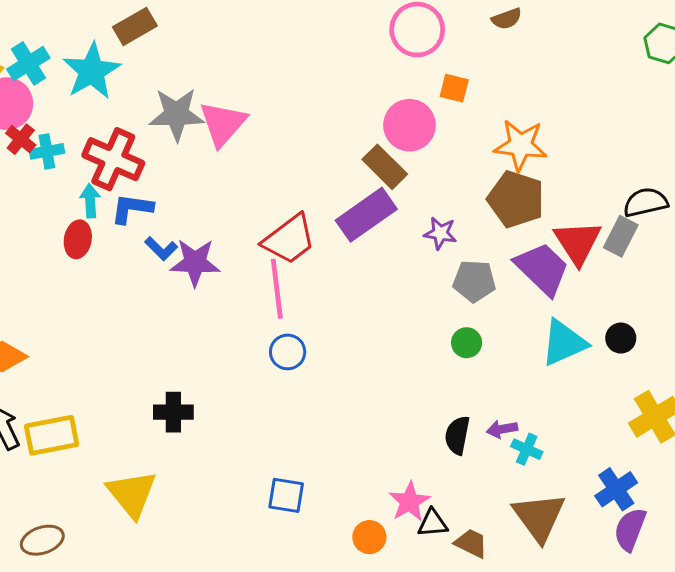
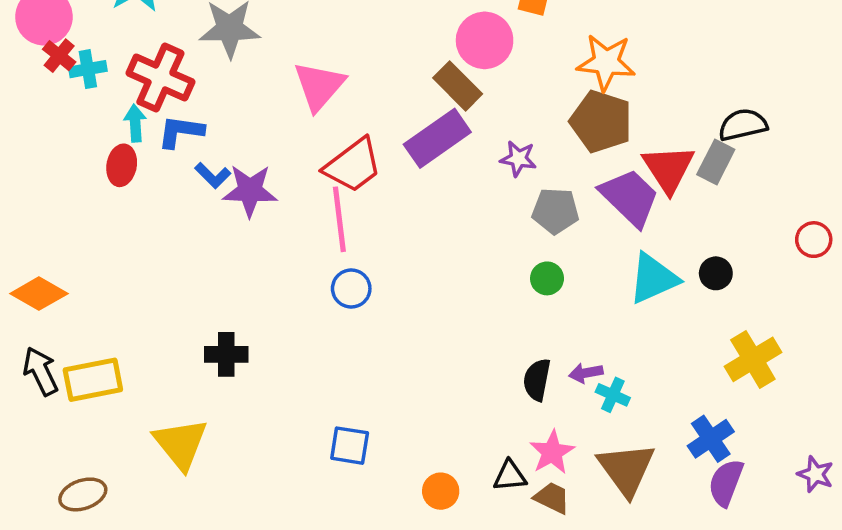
pink triangle: (223, 124) -> (319, 86), moved
pink star: (409, 502) -> (552, 452), moved

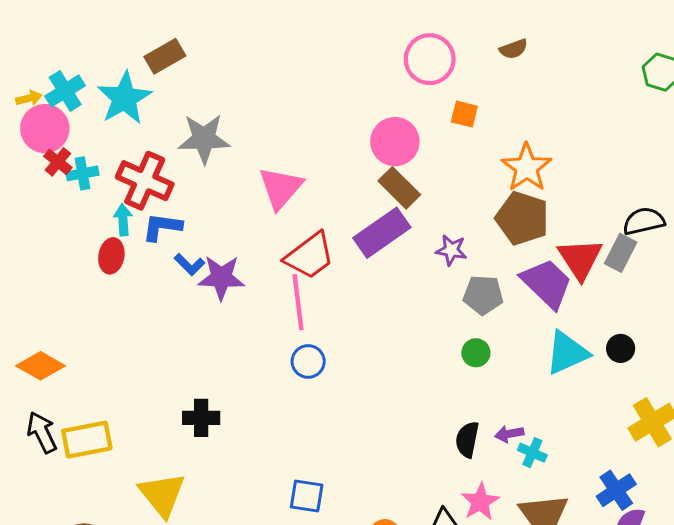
pink circle: (485, 40) -> (395, 142), moved
orange star: (606, 62) -> (527, 168), turned 30

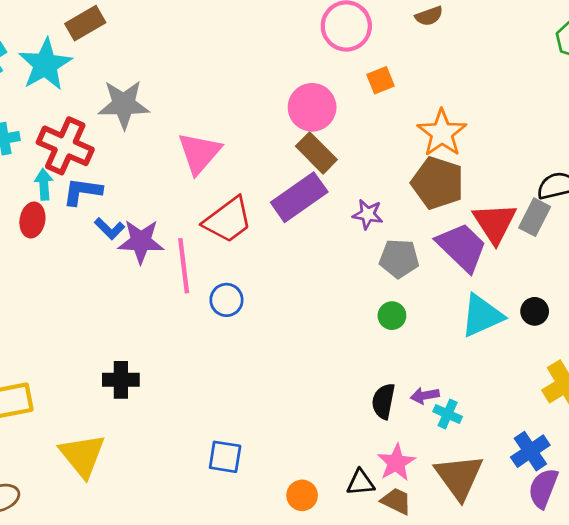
orange square: (464, 114) -> (381, 80), turned -36
pink line: (298, 302) -> (184, 266), moved
blue circle: (308, 361) -> (226, 300), moved

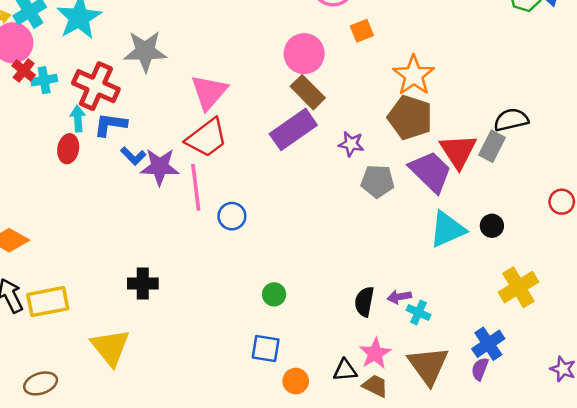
red trapezoid: (228, 220) -> (207, 138), moved
green circle: (392, 316) -> (274, 294), moved
blue square: (225, 457) -> (266, 349), moved
purple semicircle: (543, 488) -> (480, 369), moved, size x0.7

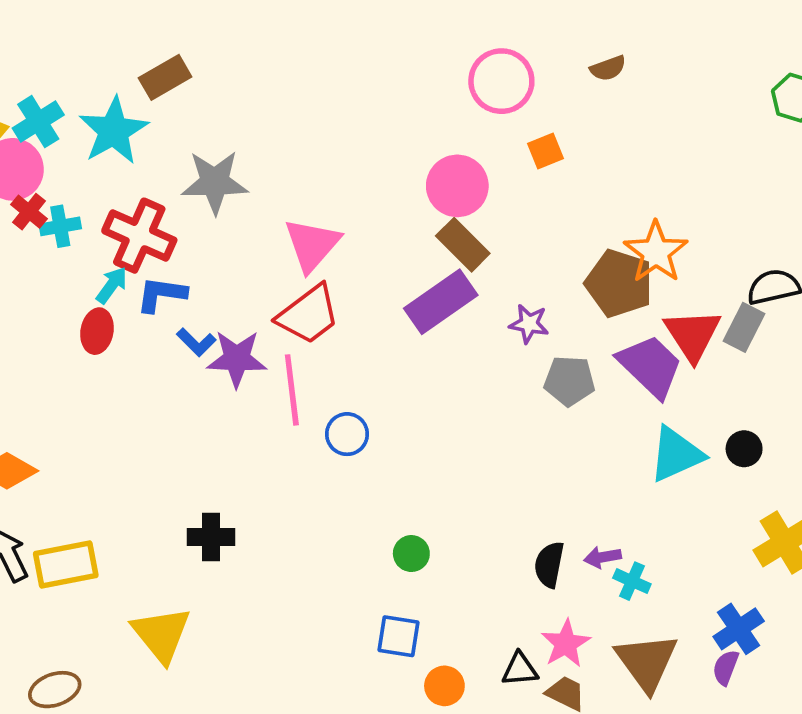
orange star: (414, 75) -> (656, 252), moved
cyan arrow: (78, 119) -> (112, 285), turned 40

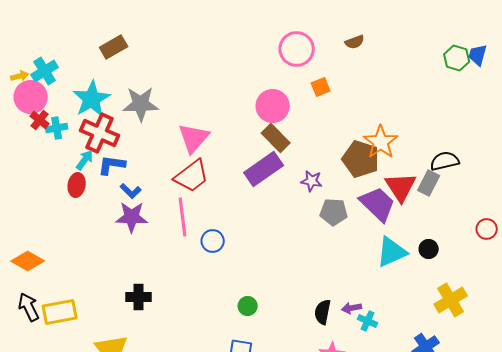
cyan star: (114, 131) -> (92, 99), moved
purple star: (237, 359) -> (132, 217), moved

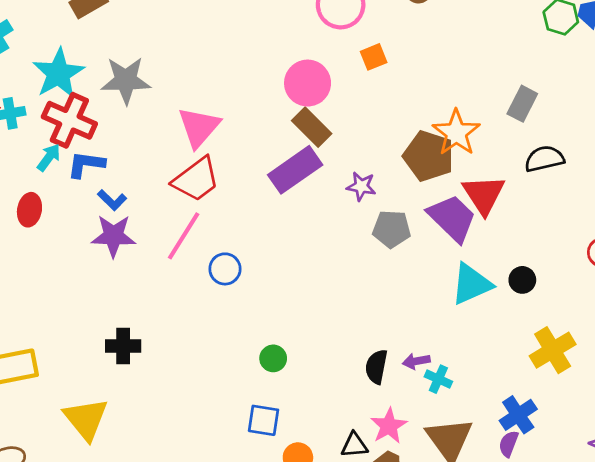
gray rectangle: (429, 183) -> (522, 104), moved
red ellipse: (77, 185) -> (29, 210), moved
pink line: (183, 217) -> (184, 236), turned 39

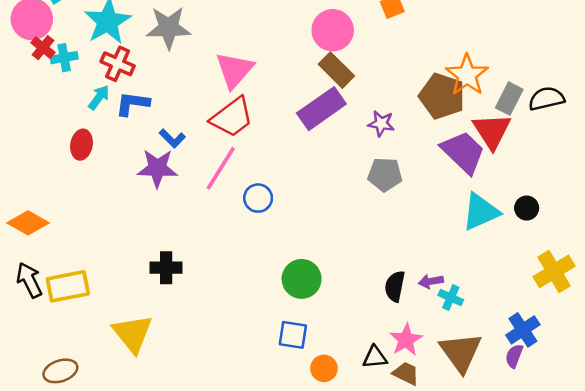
gray rectangle: (522, 104) -> (509, 99), moved
red cross: (69, 120) -> (118, 64), size x0.7
blue L-shape: (112, 200) -> (172, 138), moved
gray pentagon: (392, 229) -> (385, 174), moved
green circle: (273, 358) -> (302, 279), size x1.6

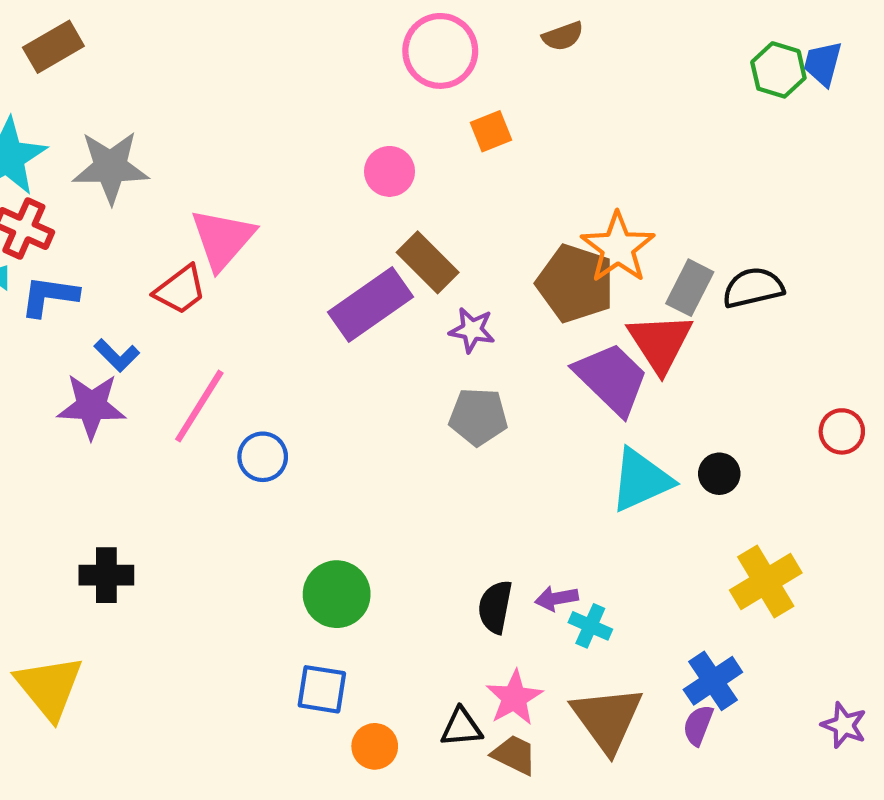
pink circle: (333, 30) -> (390, 171), size x0.7
brown rectangle: (336, 70) -> (428, 262), moved
red trapezoid: (232, 117) -> (180, 290), moved, size x0.7

